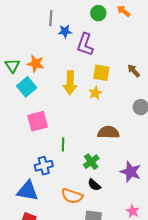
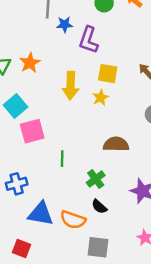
orange star: (36, 64) -> (30, 63), turned 30
cyan square: (27, 87) -> (15, 106), moved
blue cross: (44, 166) -> (17, 184), moved
blue triangle: (28, 191) -> (41, 214), moved

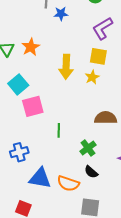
purple L-shape: (89, 40) -> (103, 28), moved, turned 40

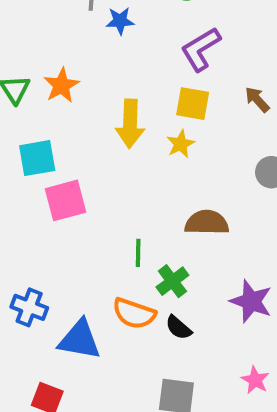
cyan square: (18, 84) -> (37, 158), turned 30
green line: (59, 130) -> (138, 253), moved
blue cross: (19, 152) -> (29, 307), moved, turned 36
orange semicircle: (68, 183) -> (134, 313), moved

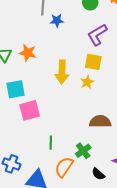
orange star: (61, 85) -> (28, 53), turned -30
green line: (138, 253) -> (51, 143), moved
orange semicircle: (134, 313) -> (64, 167), turned 105
black semicircle: (178, 328) -> (98, 174), moved

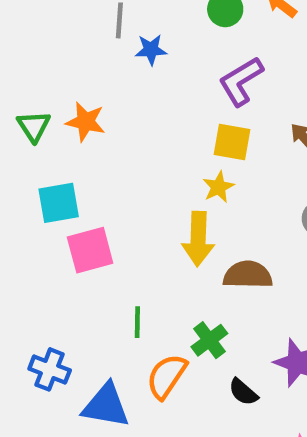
yellow arrow: (62, 72) -> (198, 239), moved

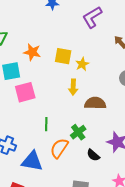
orange star: (86, 122) -> (32, 52), moved
yellow square: (232, 142) -> (63, 56), moved
yellow arrow: (198, 239) -> (73, 87), size x0.7

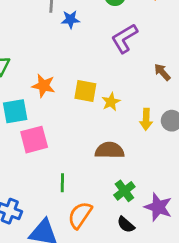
yellow arrow: (73, 87) -> (146, 119), moved
brown semicircle: (95, 103) -> (110, 150), moved
green cross: (78, 132) -> (124, 191), moved

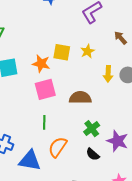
orange star: (43, 86) -> (41, 64), moved
yellow star: (111, 102) -> (88, 51), moved
pink square: (34, 140) -> (45, 89), moved

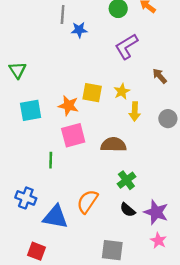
yellow arrow: (108, 74) -> (135, 112), moved
green line: (44, 122) -> (51, 160), moved
purple star: (117, 141) -> (156, 212), moved

